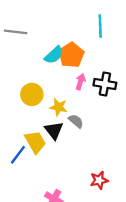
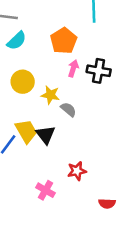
cyan semicircle: (54, 55) -> (17, 41), moved
black triangle: (54, 130) -> (46, 135), moved
red star: (99, 180) -> (77, 171), moved

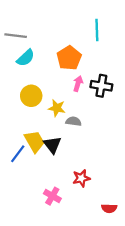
gray semicircle: (68, 109) -> (74, 121), turned -32

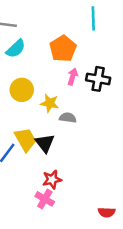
red star: (81, 178) -> (52, 180), moved

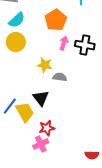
yellow circle: (22, 90) -> (16, 42), moved
yellow trapezoid: (25, 140) -> (25, 112), moved
pink cross: (45, 199) -> (41, 144), turned 35

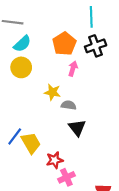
black cross: (85, 45) -> (96, 46), moved, turned -30
black triangle: (41, 98) -> (77, 128), moved
pink cross: (41, 144) -> (66, 177), moved

